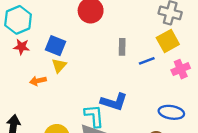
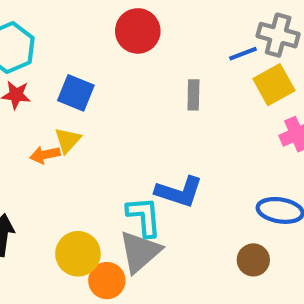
blue line: (147, 61) -> (243, 54), moved
yellow triangle: (59, 66) -> (68, 140), moved

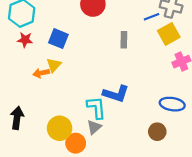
gray triangle: (140, 252) -> (94, 127), size x0.6

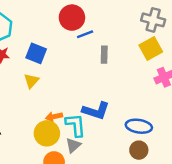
blue line: (152, 17) -> (85, 34), moved
orange arrow: (41, 73) -> (54, 117), moved
blue ellipse: (172, 104) -> (139, 126), moved
yellow circle: (60, 128) -> (47, 133), moved

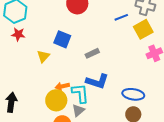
blue line: (85, 34) -> (121, 17), moved
blue square: (36, 53) -> (62, 39), moved
gray rectangle: (104, 55) -> (92, 53), moved, turned 64

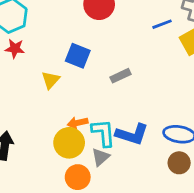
blue L-shape: (97, 81) -> (132, 134), moved

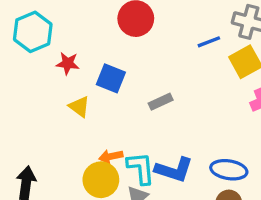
red star: (15, 49) -> (68, 63), moved
yellow triangle: (51, 80) -> (79, 107), turned -36

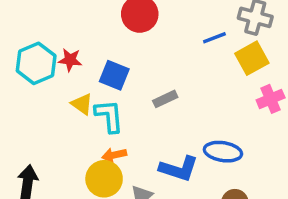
cyan hexagon: (33, 32) -> (36, 63), moved
cyan L-shape: (141, 168) -> (109, 116), moved
blue ellipse: (229, 170) -> (223, 152), moved

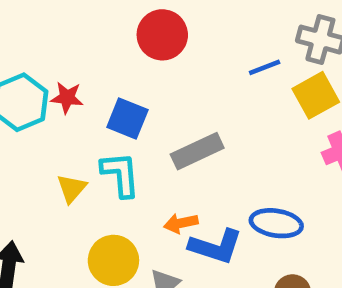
gray rectangle: (165, 99) -> (197, 151), size x1.5
yellow triangle: (82, 104) -> (72, 188), moved, turned 35
orange arrow: (114, 155) -> (181, 223), moved

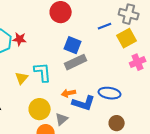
blue square: (127, 119) -> (73, 45), moved

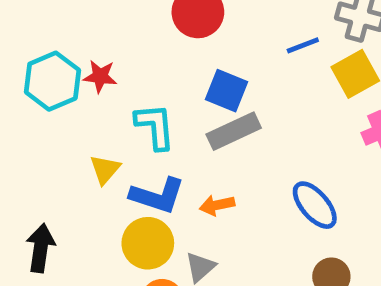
cyan L-shape: (43, 72) -> (155, 126), moved
blue ellipse: (110, 93) -> (315, 205), turned 40
blue L-shape: (84, 103) -> (157, 196), moved

